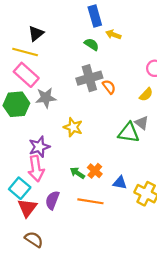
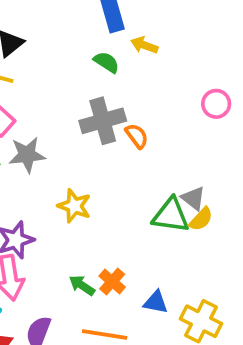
yellow semicircle: (146, 94) -> (201, 219), moved

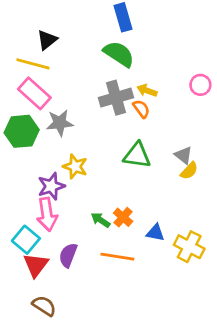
yellow arrow: (144, 45) -> (147, 91), moved
green semicircle: (106, 62) -> (119, 54), size x1.6
yellow star: (74, 206) -> (75, 167), moved
green triangle: (171, 215) -> (137, 155), moved

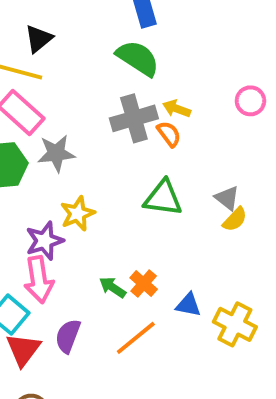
yellow star: (75, 167) -> (78, 214), turned 30
orange line: (117, 257) -> (136, 338), turned -48

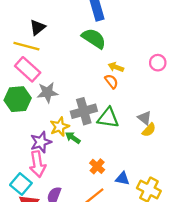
gray cross: (134, 118) -> (84, 111), moved
green arrow: (113, 287) -> (73, 138), moved

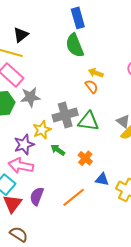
green semicircle: (94, 38) -> (75, 45), turned -145
green arrow: (73, 138) -> (58, 150), moved
pink arrow: (38, 164) -> (21, 166), turned 110
orange cross: (97, 166) -> (85, 158), moved

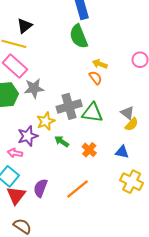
pink arrow: (21, 166) -> (15, 153), moved, size x0.6
blue triangle: (102, 179) -> (122, 152), moved

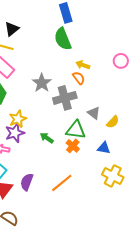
gray star: (34, 88) -> (42, 83), moved, turned -30
gray cross: (69, 106) -> (65, 98), moved
green triangle: (92, 113) -> (76, 130), moved
gray triangle: (127, 113) -> (94, 113), moved
yellow star: (46, 121) -> (18, 119), moved

